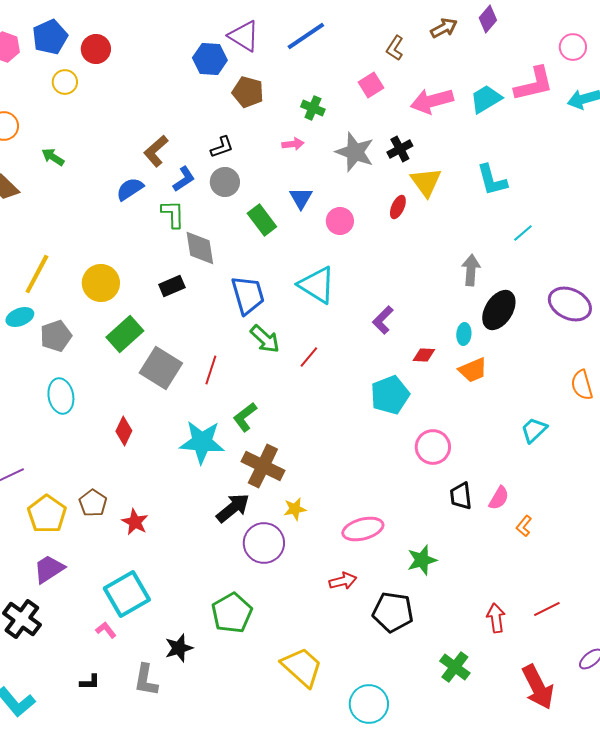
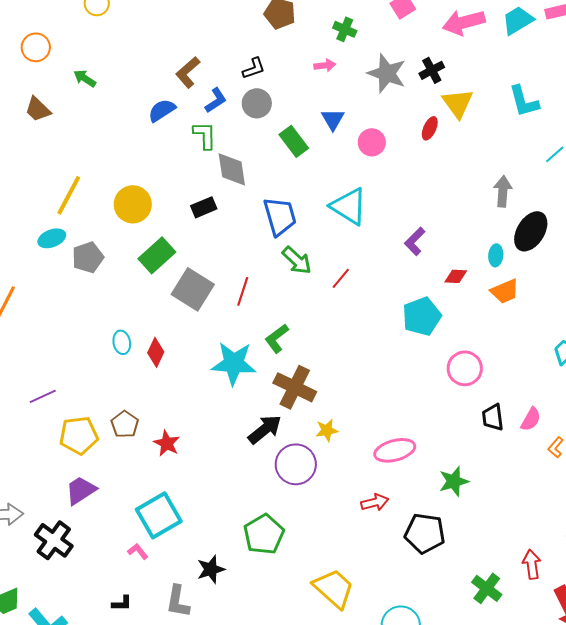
cyan ellipse: (61, 396) -> (122, 342), moved, size x0.7
yellow pentagon: (47, 514) -> (79, 435), turned 30
red arrow: (496, 618) -> (532, 564), moved

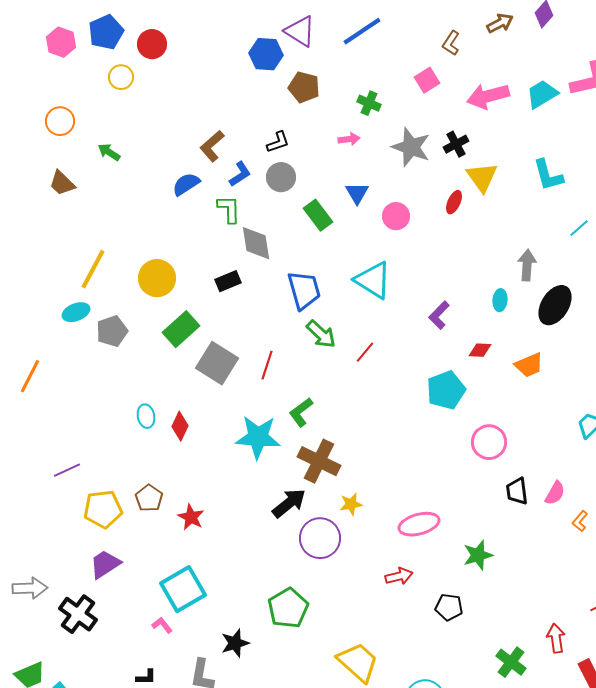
cyan ellipse: (496, 255) -> (500, 300), moved
black pentagon: (425, 533) -> (449, 607), size x0.7

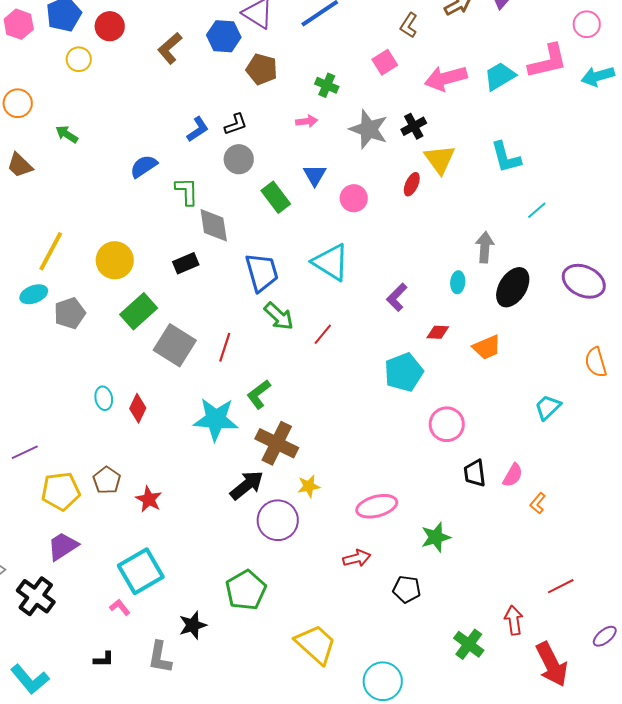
brown L-shape: (212, 146) -> (170, 48), moved
blue L-shape: (240, 174) -> (198, 129), moved

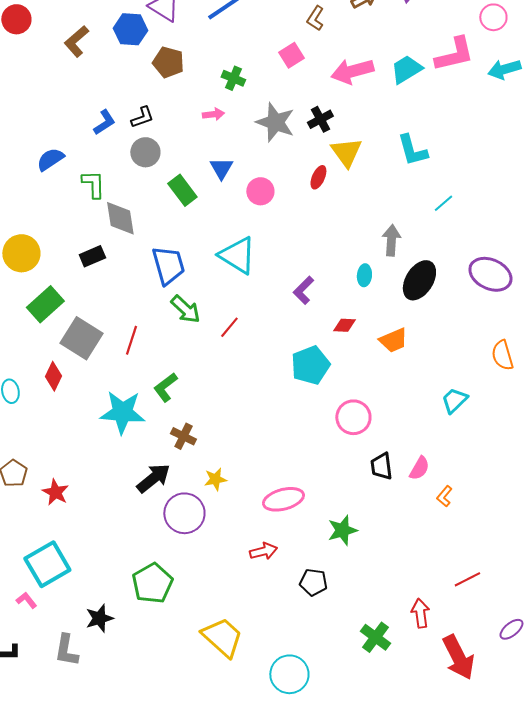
red diamond: (138, 408) -> (53, 376), moved
brown cross: (277, 443) -> (183, 436), size x0.6

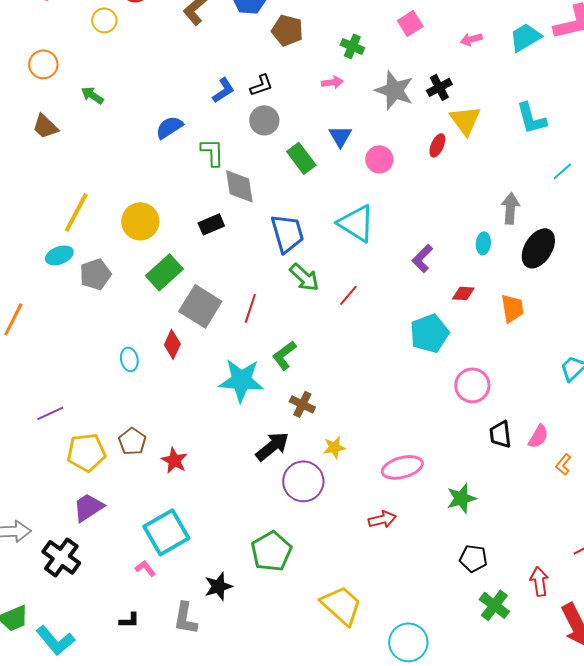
pink arrow: (352, 71) -> (471, 39), size x0.5
orange trapezoid: (393, 340) -> (512, 308), turned -76
black pentagon: (313, 582) -> (473, 558), moved

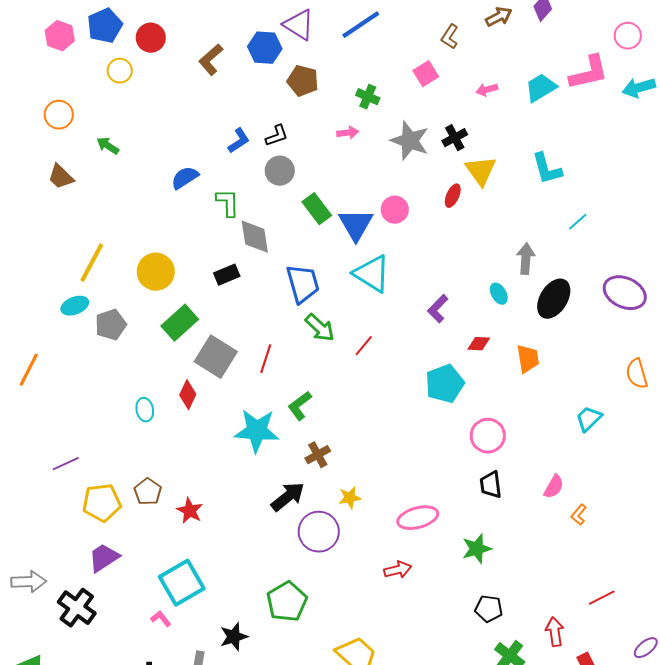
blue triangle: (340, 136) -> (356, 225), moved, size x1.5
cyan ellipse: (483, 243) -> (499, 294), turned -35
brown cross: (302, 404) -> (318, 455), turned 35
black trapezoid: (500, 434) -> (491, 485), moved

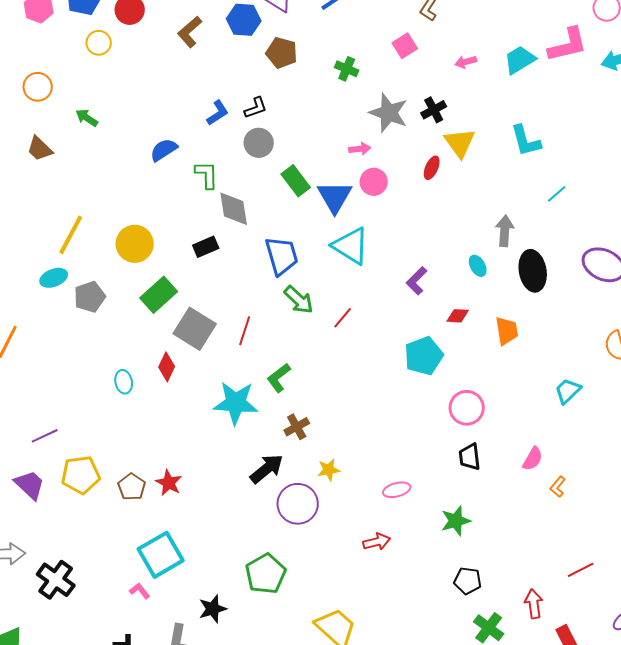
pink arrow: (348, 133) -> (360, 149), moved
black ellipse: (554, 299) -> (533, 271), turned -42
brown pentagon: (148, 492) -> (132, 487), moved
pink ellipse: (418, 518) -> (397, 490), size x0.7
purple trapezoid: (104, 558) -> (30, 485), moved, turned 76

